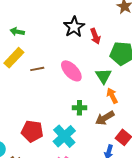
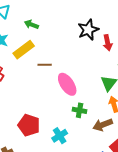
pink ellipse: (71, 71) -> (67, 84), moved
cyan cross: (64, 136) -> (60, 136), size x0.7

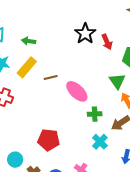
cyan cross: (60, 136) -> (100, 142), moved

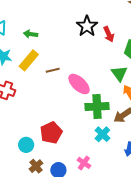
green cross: (95, 114) -> (97, 107), size x1.6
red pentagon: (49, 140) -> (51, 133), turned -30
cyan circle: (15, 160) -> (26, 145), moved

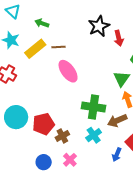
brown line: (53, 70) -> (58, 47), moved
pink ellipse: (79, 84) -> (68, 71), moved
cyan circle: (26, 145) -> (16, 117), moved, size x1.5
brown cross: (36, 166) -> (62, 136), moved

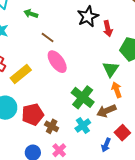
brown line: (58, 47) -> (48, 38), turned 40
yellow rectangle: (35, 49) -> (21, 74), moved
green cross: (93, 107) -> (83, 97), turned 30
brown cross: (62, 136) -> (52, 126), turned -32

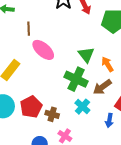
brown line: (48, 38) -> (29, 29), turned 64
green triangle: (111, 69) -> (86, 55), moved

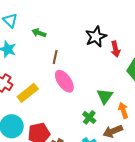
green cross: (76, 79) -> (89, 117), size x0.6

